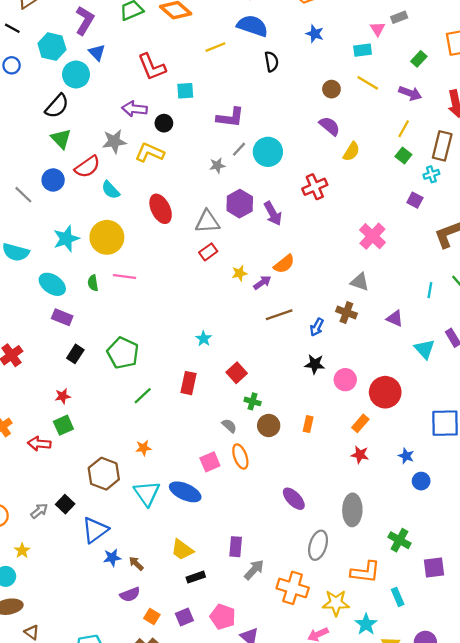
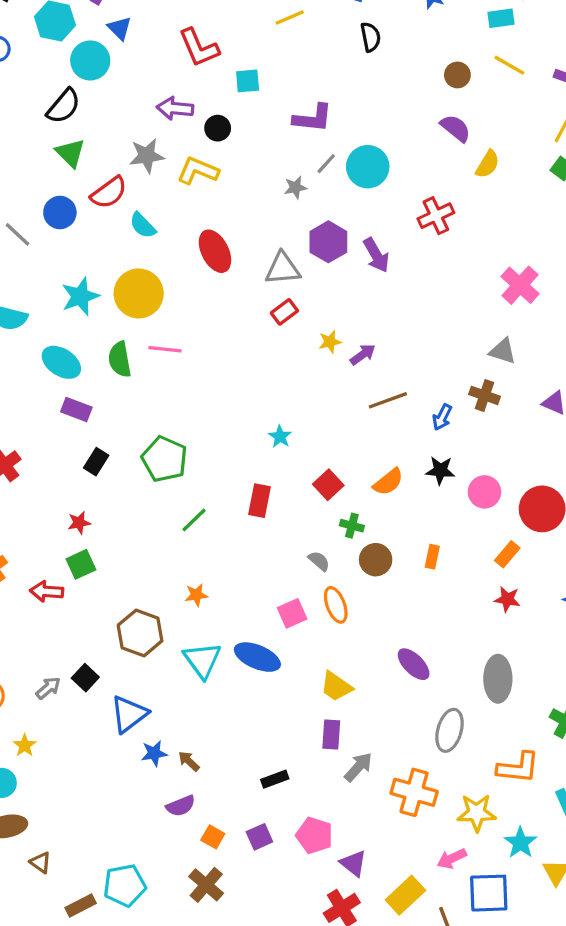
orange semicircle: (284, 264) -> (388, 482), moved
green semicircle: (93, 283) -> (120, 359), size x1.5
yellow trapezoid: (182, 550) -> (336, 686), moved

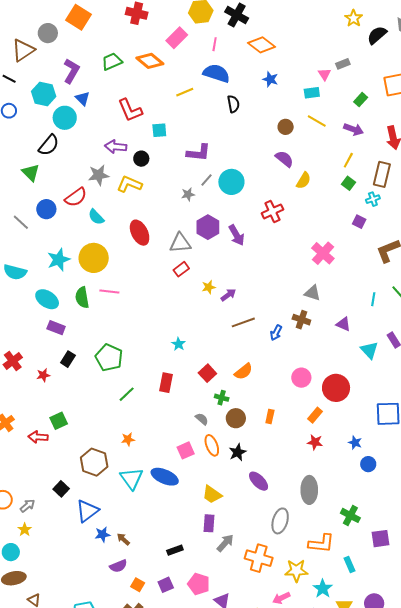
green triangle: (70, 153) -> (31, 173), moved
black star: (440, 470) -> (238, 452), moved, turned -30
red star: (79, 523) -> (43, 375), moved
gray arrow: (48, 688) -> (27, 506), moved

